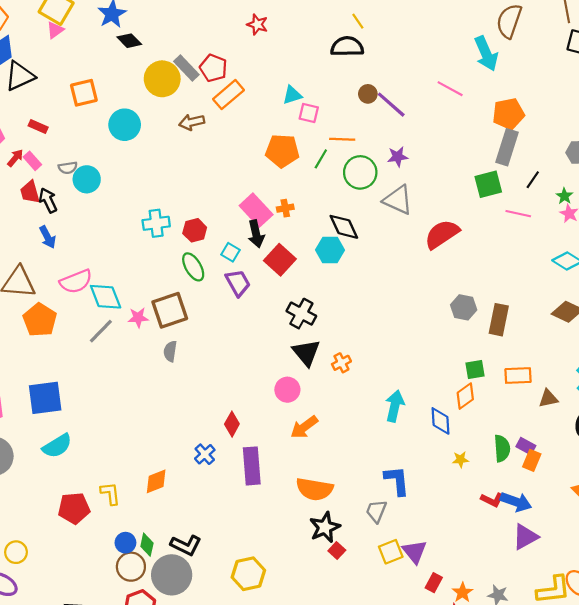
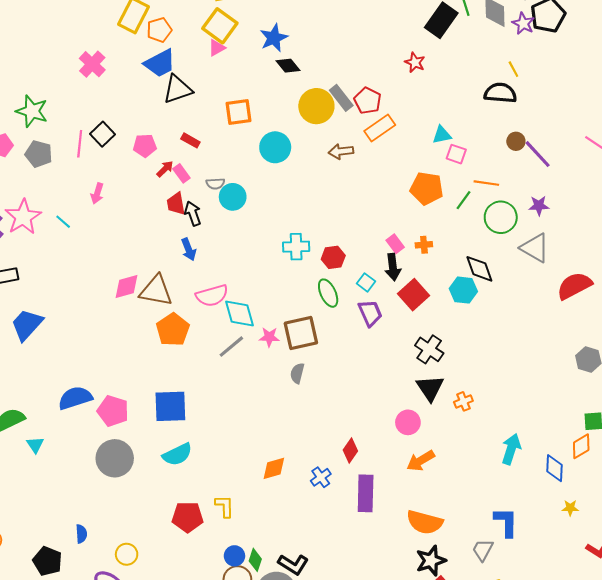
pink rectangle: (256, 210) -> (395, 244), size x0.6
orange diamond: (156, 481) -> (274, 468), moved

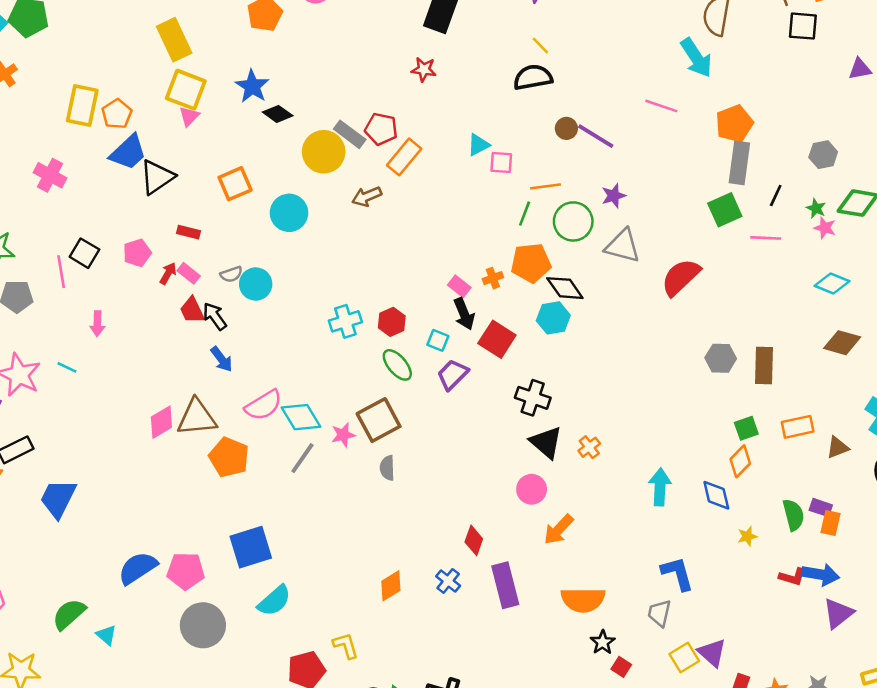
orange pentagon: (427, 188) -> (531, 263), moved
purple trapezoid: (370, 313) -> (453, 375), turned -96
black star: (431, 561) -> (603, 642), size x0.7

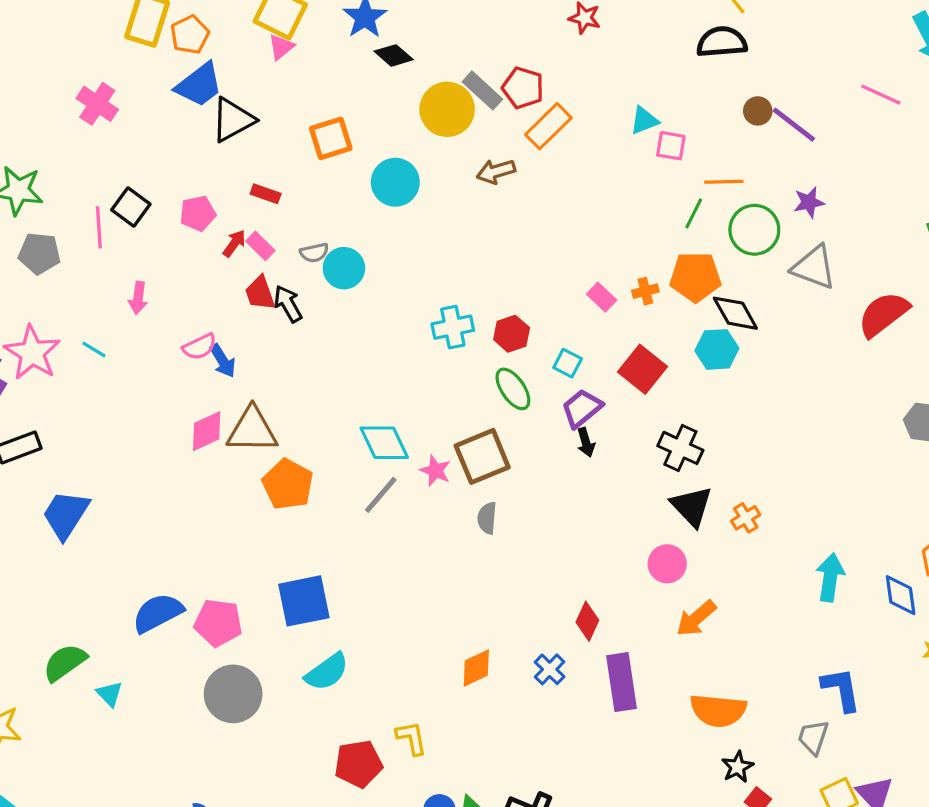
black arrow: (464, 314) -> (586, 442), moved, size x0.7
blue arrow: (222, 359) -> (223, 361), moved
pink semicircle: (263, 405) -> (200, 347), moved, size x0.7
pink star: (343, 435) -> (435, 471), turned 30

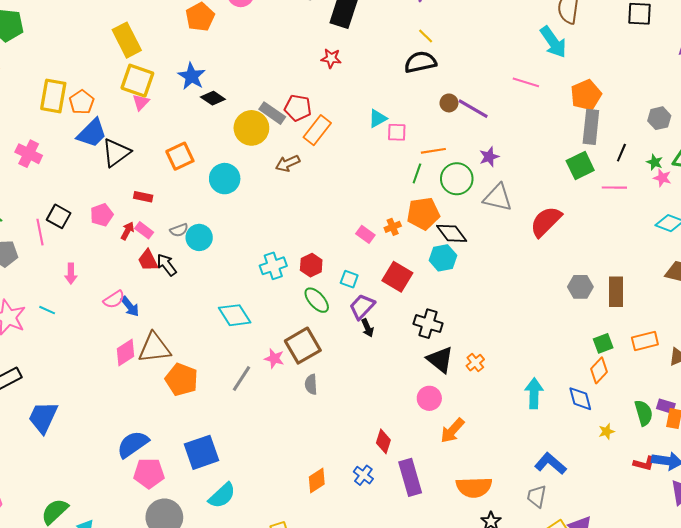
cyan diamond: (384, 443) -> (235, 315), moved
blue semicircle: (158, 613) -> (133, 444), moved
blue L-shape: (841, 689) -> (550, 464), turned -32

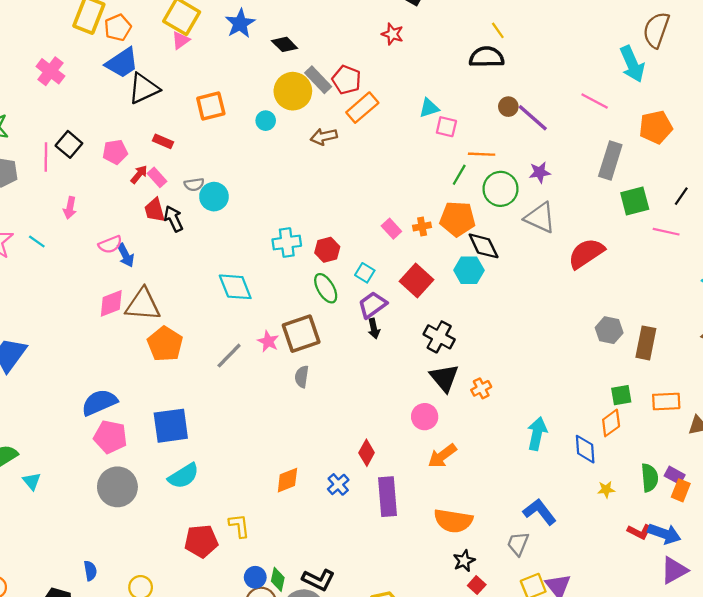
black diamond: (213, 98) -> (285, 44), moved
gray rectangle: (591, 127) -> (610, 160), moved
cyan circle: (225, 179) -> (266, 121), moved, size x0.6

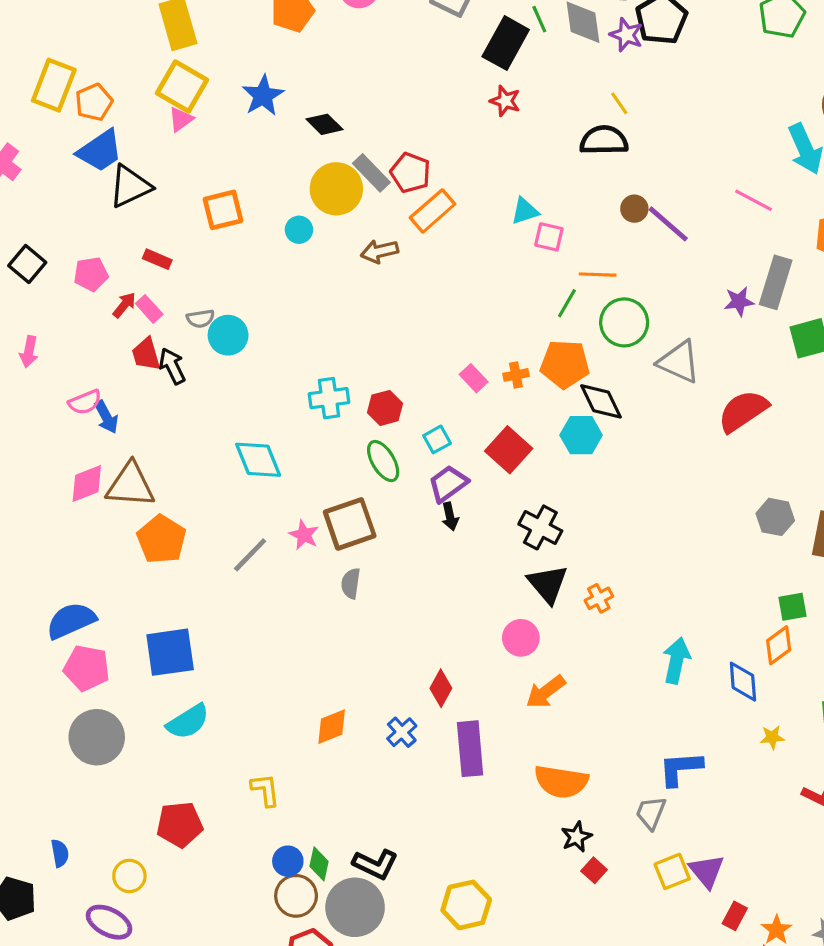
red star: (392, 34) -> (505, 101), moved
purple star: (540, 172) -> (739, 301), moved
cyan square: (365, 273) -> (437, 439), turned 30
blue L-shape: (540, 512) -> (680, 769), turned -56
red pentagon: (201, 541) -> (180, 825), moved

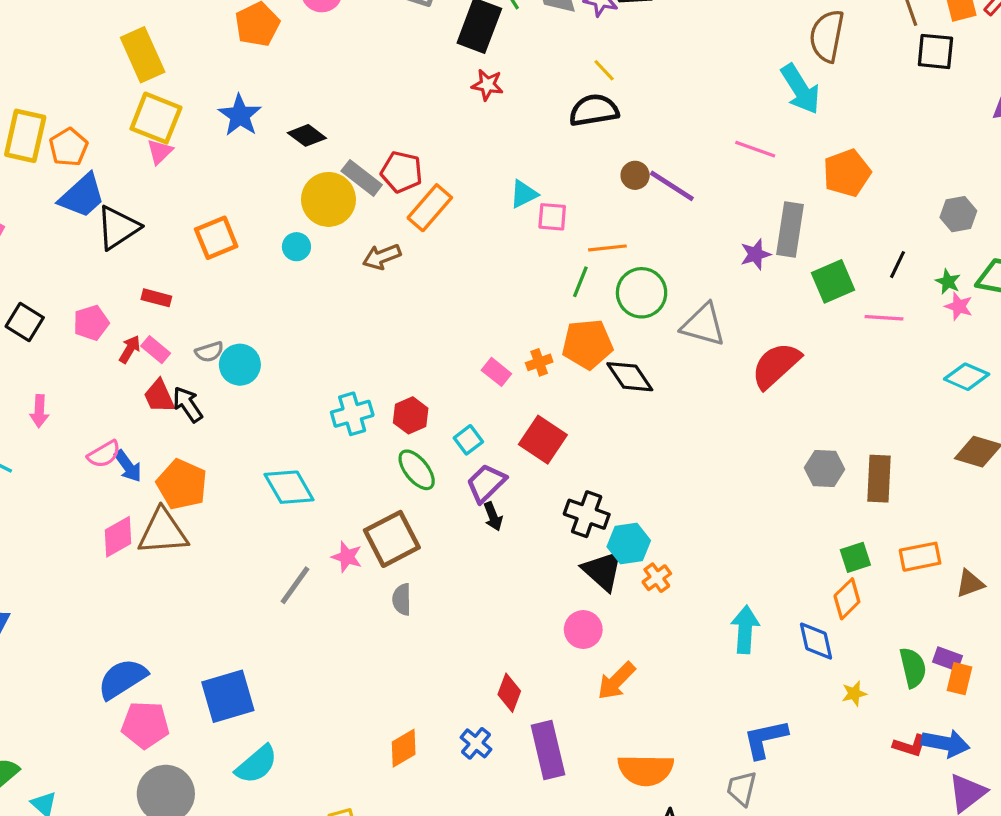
cyan hexagon: (581, 435) -> (629, 544), moved
orange pentagon: (161, 539) -> (182, 484), moved

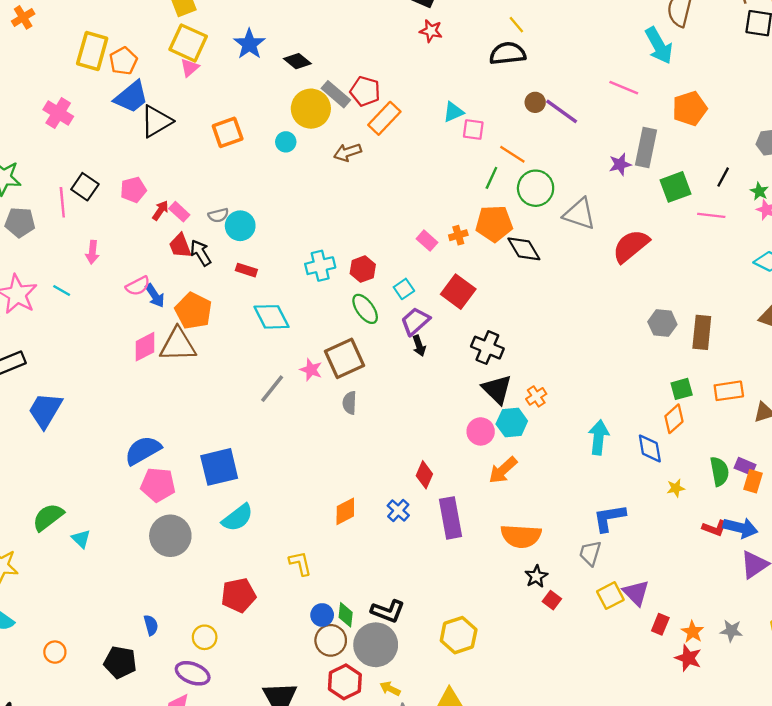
orange line: (607, 248) -> (512, 154), turned 36
red rectangle: (156, 298) -> (246, 270), moved
cyan hexagon: (629, 544) -> (512, 423), moved

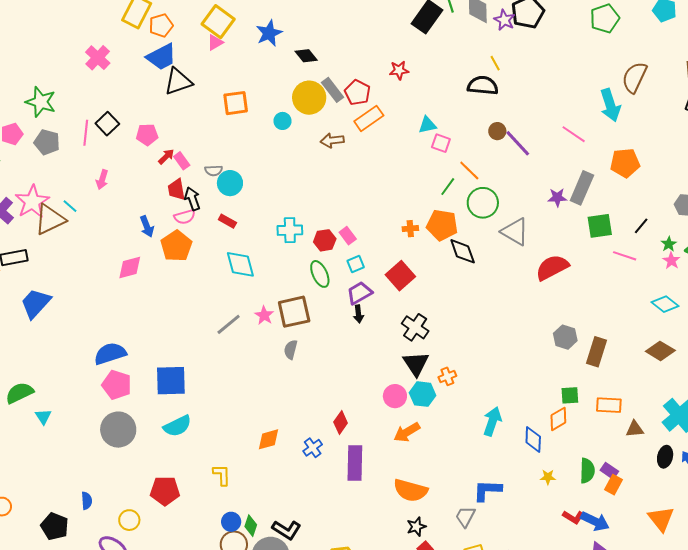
red star: (431, 31) -> (399, 70), moved, turned -30
pink rectangle: (427, 241) -> (348, 236), moved
pink semicircle: (138, 286) -> (185, 217), moved
brown triangle: (178, 345) -> (50, 219), moved, turned -36

